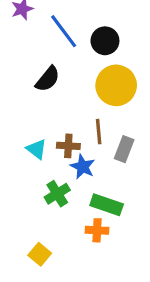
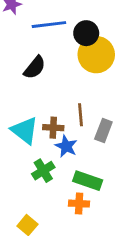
blue line: (64, 31) -> (49, 25), turned -60
yellow circle: (116, 85) -> (96, 55), moved
cyan triangle: (37, 149) -> (25, 131), size x1.5

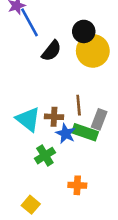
blue line: (49, 25) -> (29, 22), moved, turned 68
black semicircle: (35, 68) -> (51, 51), moved
green rectangle: (88, 181) -> (85, 132), moved

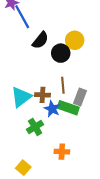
black circle: (84, 31) -> (61, 53), moved
yellow circle: (93, 51) -> (75, 40), size x0.7
cyan triangle: (28, 119) -> (21, 97), turned 45

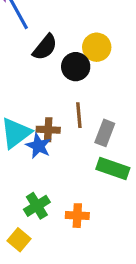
green rectangle: (68, 108) -> (113, 169), moved
blue star: (52, 109) -> (38, 146), moved
green cross: (35, 127) -> (37, 206), moved

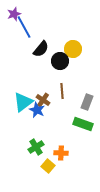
brown cross: (48, 130) -> (43, 100), turned 32
gray rectangle: (105, 133) -> (87, 102), moved
yellow square: (19, 240) -> (48, 166), moved

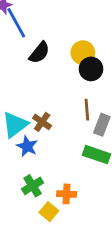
black circle: (60, 61) -> (91, 69), moved
brown line: (62, 91) -> (87, 110), moved
blue star: (37, 110) -> (27, 146), moved

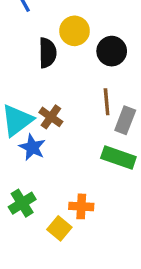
black semicircle: (39, 53) -> (48, 53), moved, turned -40
yellow circle: (83, 53) -> (75, 31), moved
green cross: (33, 186) -> (22, 203), moved

